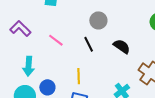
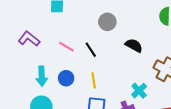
black line: (89, 44) -> (91, 50), moved
blue circle: (47, 87) -> (66, 78), moved

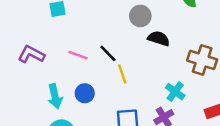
gray circle: (107, 22) -> (140, 16), moved
yellow line: (94, 80) -> (122, 74), moved

